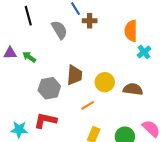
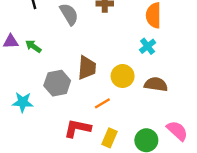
cyan cross: (144, 52) -> (148, 46), moved
red L-shape: (45, 120) -> (77, 128), moved
cyan star: (19, 130) -> (23, 102), moved

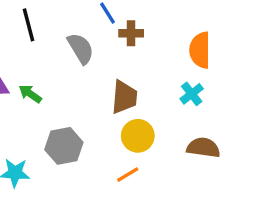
brown trapezoid: (87, 68) -> (124, 97), moved
yellow circle: (123, 76) -> (138, 136), moved

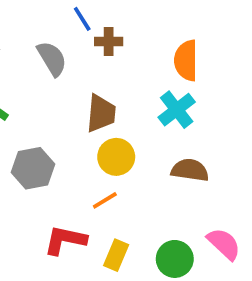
cyan cross: (192, 94) -> (177, 110), size x1.4

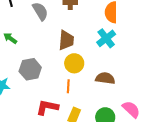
brown semicircle: (190, 170) -> (105, 78), moved
orange line: (105, 200) -> (68, 86), turned -56

